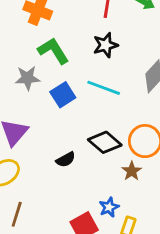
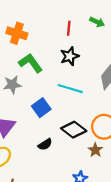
blue square: (63, 95) -> (41, 108), moved

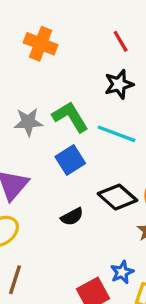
red line: (69, 28) -> (121, 41), turned -40
green L-shape: (31, 63) -> (70, 117), moved

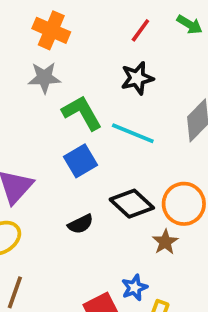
red line: (121, 41) -> (140, 30), turned 65
gray star: (28, 122) -> (44, 78), moved

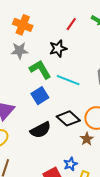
black star: (137, 78) -> (58, 49), moved
black semicircle: (81, 224) -> (41, 130), size x1.5

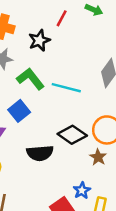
black star: (58, 49) -> (39, 40), moved
blue square: (40, 96) -> (19, 111), moved
black semicircle: (41, 130) -> (40, 153), turned 30

